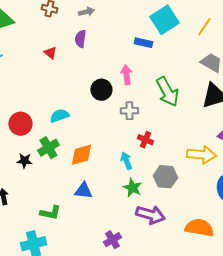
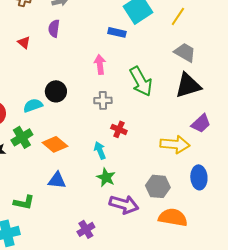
black circle: (101, 90) -> (56, 91), moved
orange diamond: (81, 155) -> (55, 144), turned 55
gray hexagon: (165, 177) -> (158, 186), moved

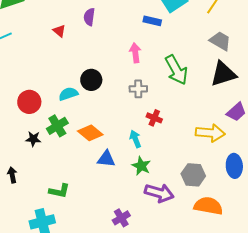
blue triangle: (57, 180) -> (106, 159), moved

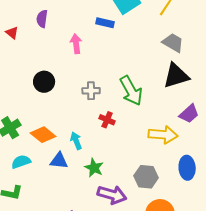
pink arrow: (135, 53) -> (76, 44), moved
green arrow: (176, 70) -> (131, 91), moved
cyan semicircle: (68, 94) -> (21, 162), moved
cyan arrow: (135, 139) -> (76, 141), moved

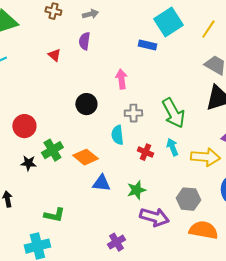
pink arrow: (76, 44) -> (121, 79), moved
red cross: (107, 120) -> (145, 152), moved
cyan arrow: (76, 141) -> (172, 147), moved
cyan semicircle: (21, 162) -> (117, 135), moved, turned -78
green star: (94, 168) -> (136, 190), turned 30

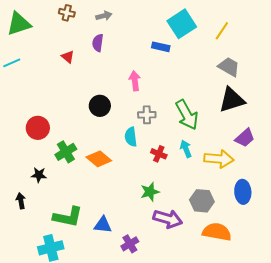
black star: (28, 163) -> (39, 175), moved
blue triangle: (101, 183) -> (103, 225), moved
green L-shape: (54, 215) -> (68, 217), size x1.4

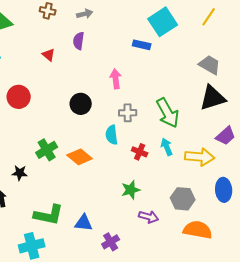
yellow line: (222, 31) -> (209, 17), moved
red circle: (38, 128) -> (19, 97), moved
purple arrow: (168, 219) -> (149, 217), size x0.7

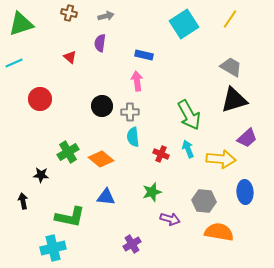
blue rectangle: (142, 45) -> (144, 55), moved
gray cross: (128, 113) -> (130, 112), moved
blue triangle: (84, 223) -> (106, 197), moved

